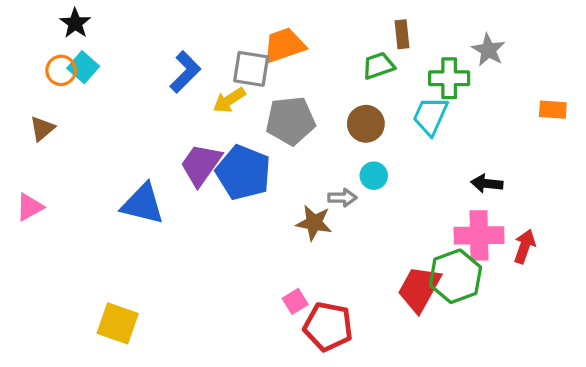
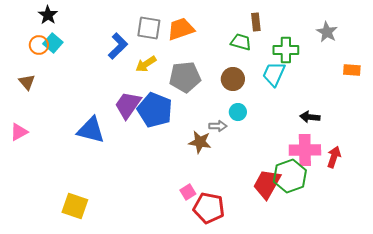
gray star: (488, 50) -> (327, 32), moved
green trapezoid: (378, 66) -> (241, 42), turned 35
gray square: (251, 69) -> (149, 28), moved
brown triangle: (42, 129) -> (27, 82), turned -30

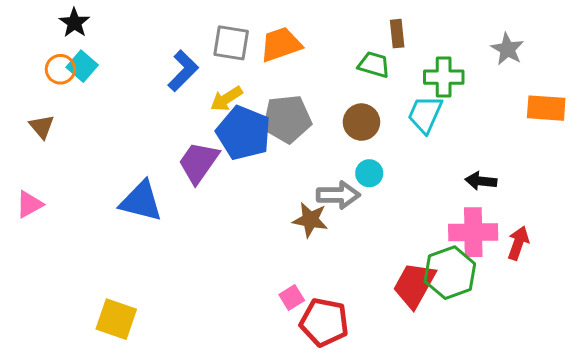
orange rectangle: (352, 70) -> (546, 108), size x1.4
blue pentagon: (155, 110) -> (244, 133), moved
gray arrow: (218, 126) -> (338, 195), size x1.5

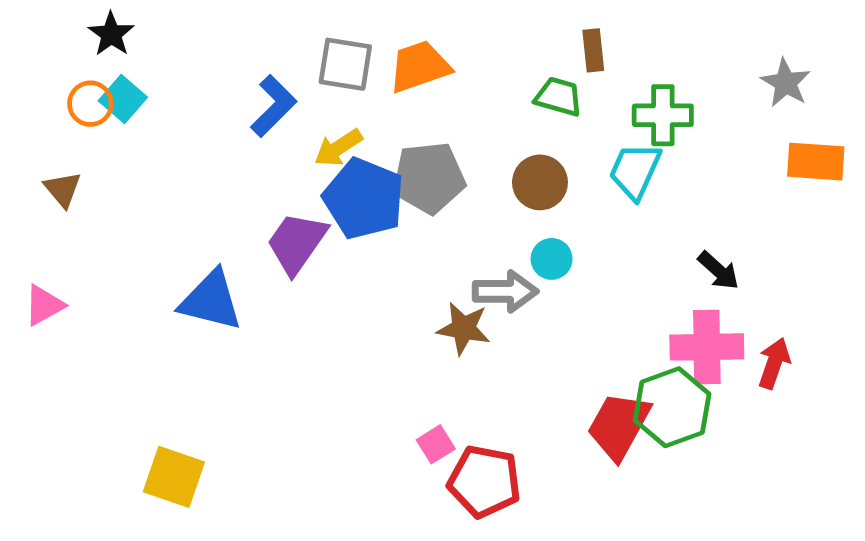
gray star: (507, 49) -> (786, 83), moved
black arrow: (481, 181) -> (718, 270), turned -144

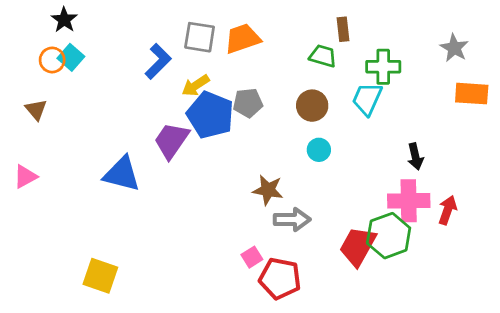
gray pentagon: (429, 178) -> (248, 103), size x0.7
black arrow: (718, 270) -> (415, 156), turned 35
gray arrow: (505, 291) -> (292, 219), moved

